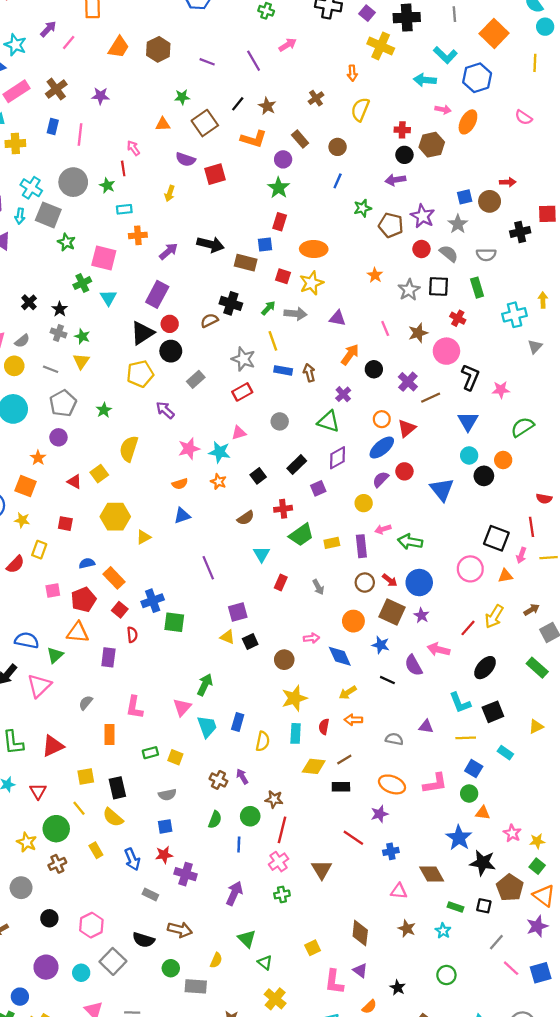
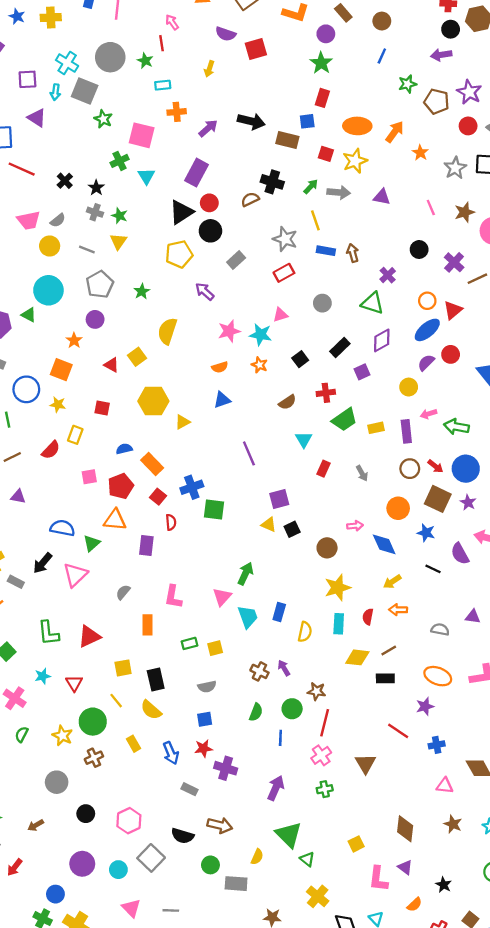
orange arrow: (350, 355) -> (395, 132), moved
yellow square: (175, 757) -> (215, 648), turned -35
green triangle: (247, 939) -> (289, 835), size x1.4

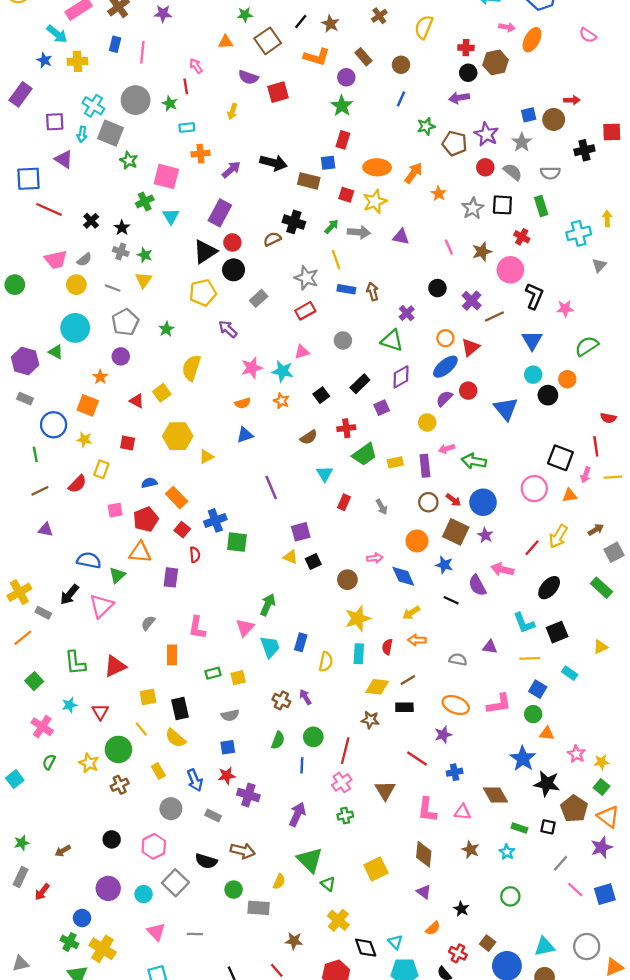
brown star: (317, 691) -> (370, 720), moved
gray circle: (57, 782) -> (171, 809), moved
yellow square: (356, 844) -> (376, 869), size x1.5
pink L-shape: (378, 879) -> (427, 810), moved

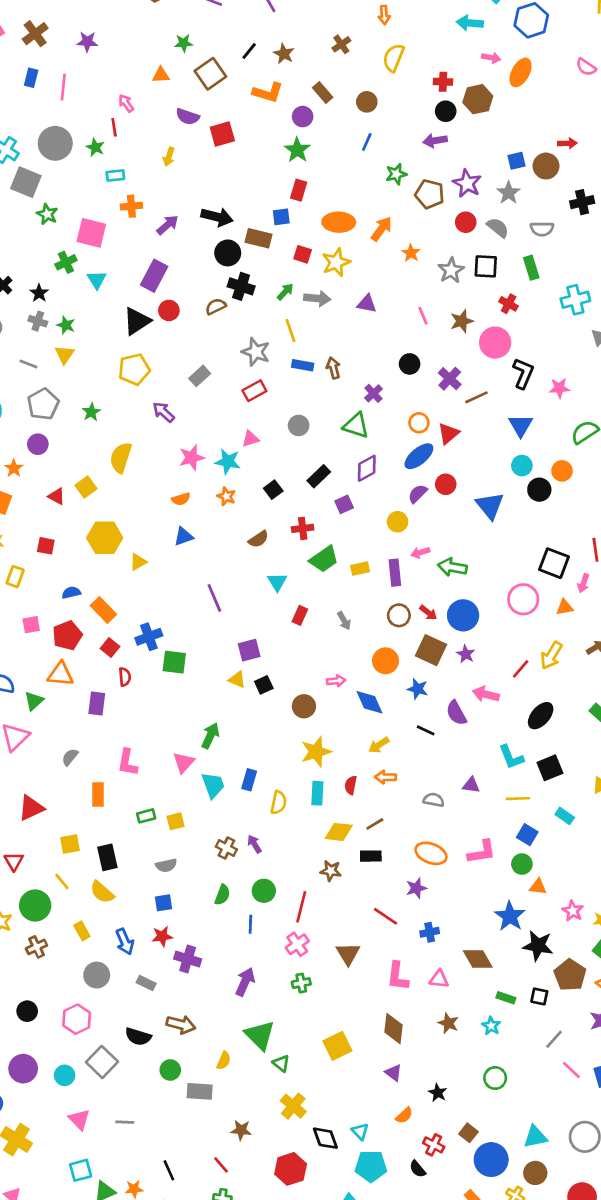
black circle: (234, 270) -> (228, 253), moved

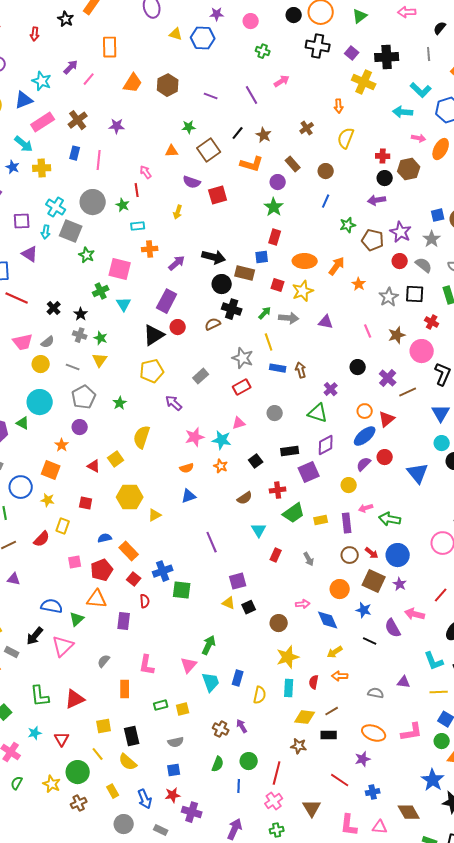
black rectangle: (319, 476) -> (290, 451), turned 36
purple square: (344, 504) -> (309, 472), size x1.5

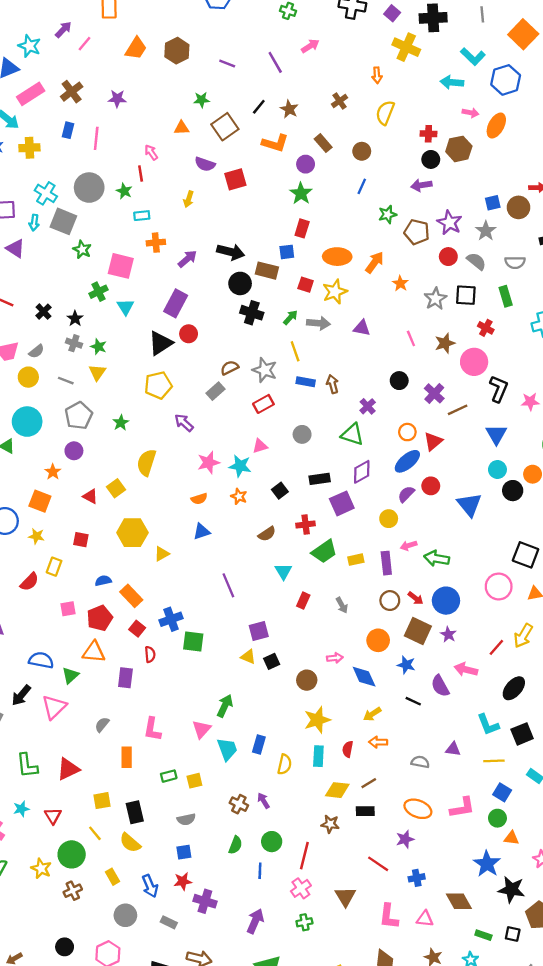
brown semicircle: (213, 324) -> (230, 368), moved

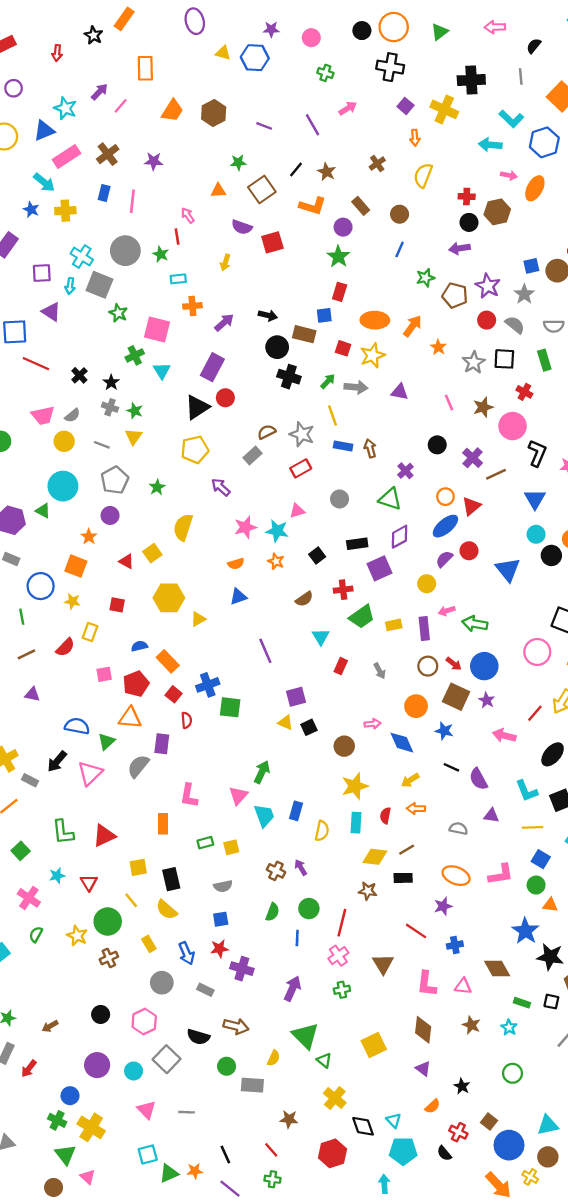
purple square: (392, 13) -> (405, 106), moved
black arrow: (231, 252) -> (268, 315), size x0.7
purple semicircle: (440, 686) -> (478, 779), moved
gray semicircle: (102, 725) -> (138, 766), moved, size x1.5

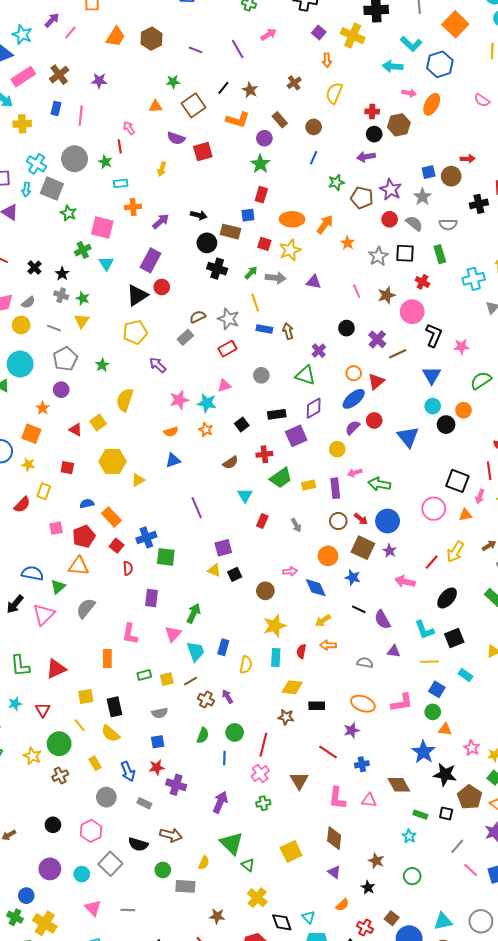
purple rectangle: (162, 744) -> (151, 598), moved
brown line: (407, 850) -> (190, 681), moved
brown star: (471, 1025) -> (376, 861), moved

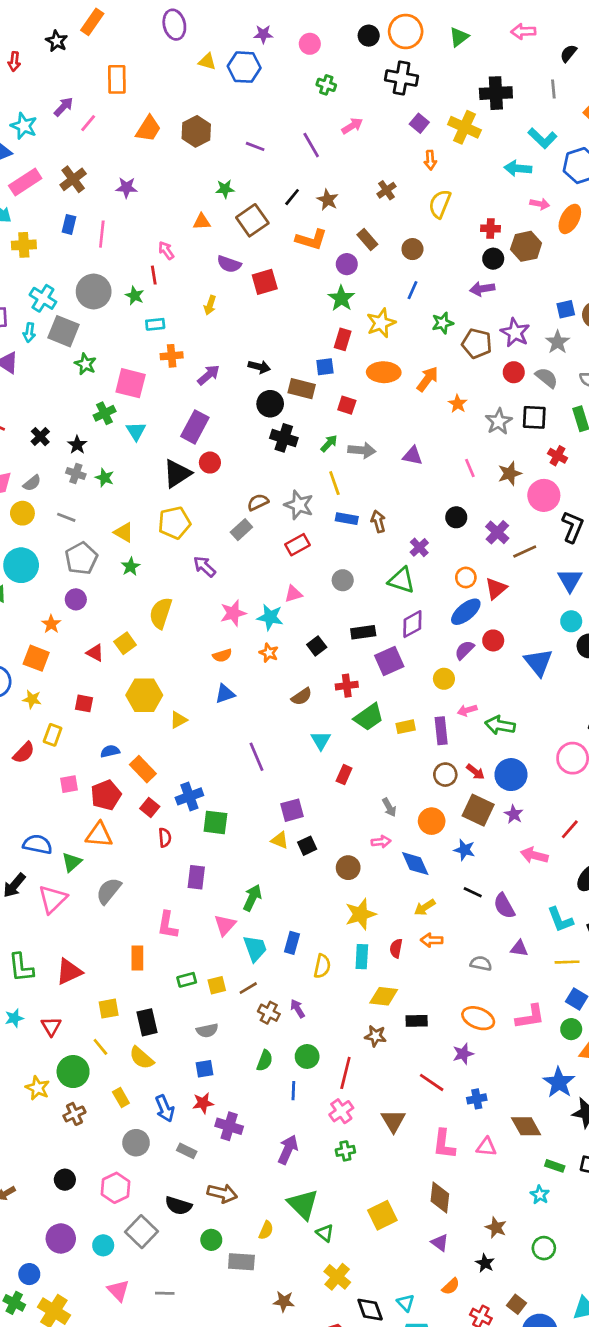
yellow star: (290, 250) -> (381, 323), moved
yellow triangle: (82, 321) -> (124, 532), moved, turned -35
gray arrow: (296, 525) -> (389, 807), moved

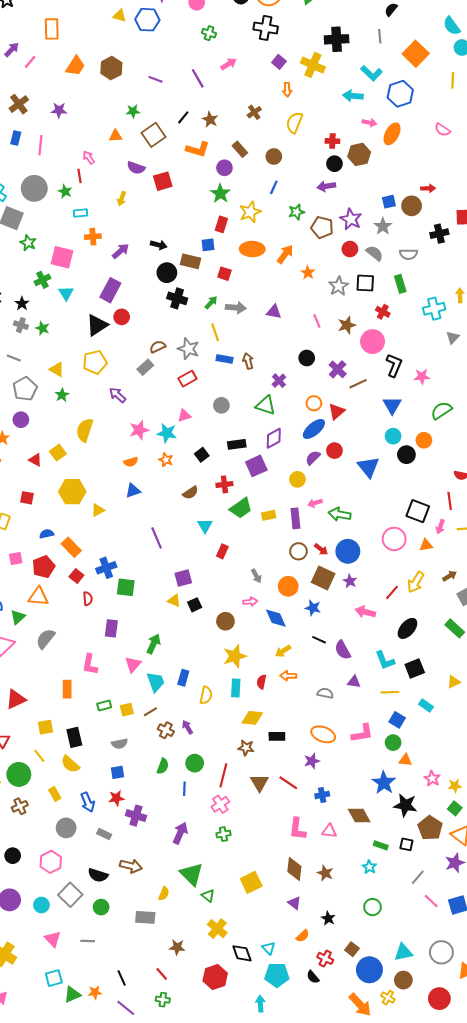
brown triangle: (393, 1121) -> (259, 783), moved
brown star: (496, 1228) -> (325, 873), moved
green circle: (211, 1240) -> (101, 907), moved

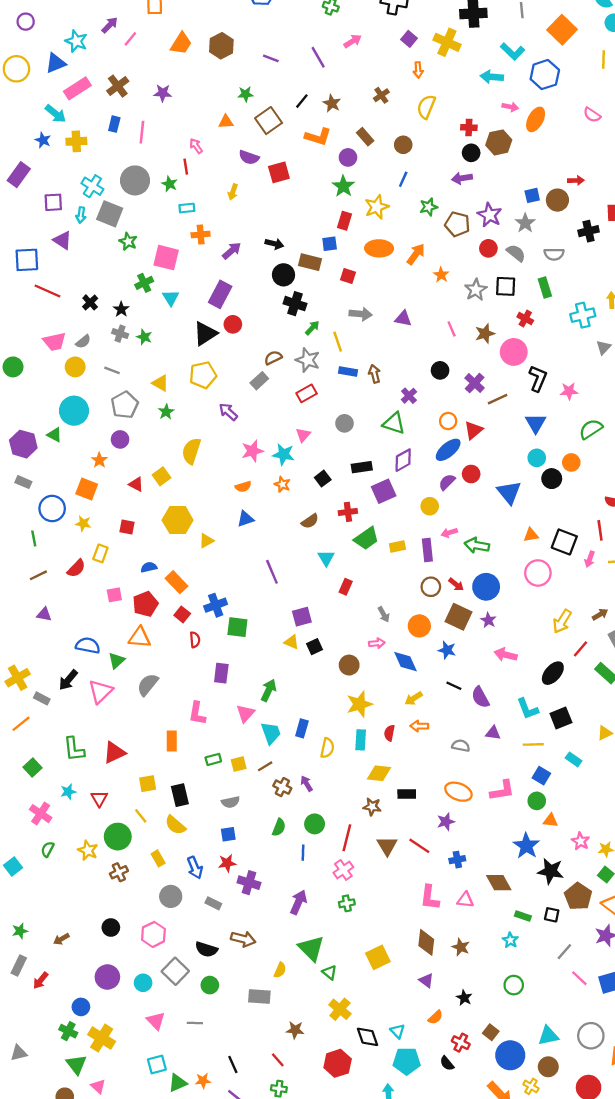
green arrow: (211, 302) -> (312, 328), moved
pink triangle: (184, 416) -> (303, 435), turned -32
orange triangle: (426, 545) -> (531, 535), moved
red line: (392, 592) -> (580, 649), moved

